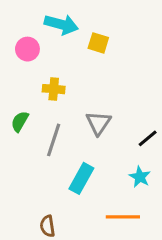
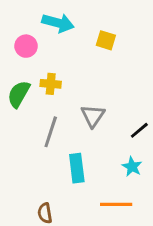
yellow square: (98, 43) -> (106, 40), moved
green semicircle: (20, 121) -> (19, 94), moved, size x1.4
cyan rectangle: (81, 178) -> (77, 168), turned -36

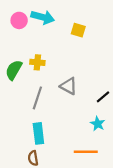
pink circle: (26, 46) -> (19, 20), moved
gray triangle: (93, 116) -> (69, 86), turned -36
cyan rectangle: (77, 168) -> (38, 133), moved

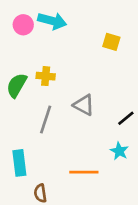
yellow square: (78, 30) -> (111, 42), moved
cyan rectangle: (38, 133) -> (19, 163), moved
orange line: (86, 152) -> (84, 172), moved

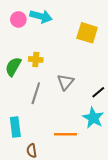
yellow square: (111, 42) -> (87, 33), size x1.5
gray triangle: (84, 105) -> (66, 82), turned 42
cyan star: (119, 151) -> (93, 118), size x1.5

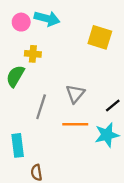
yellow cross: (36, 59) -> (33, 54), moved
cyan star: (93, 118) -> (107, 135), turned 30
orange line: (66, 134) -> (75, 124), moved

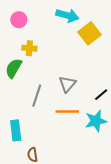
cyan arrow: (47, 19) -> (67, 15), moved
yellow square: (100, 37) -> (89, 33), turned 35

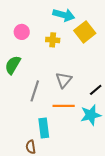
pink circle: (19, 20) -> (22, 32), moved
yellow cross: (29, 48) -> (53, 40), moved
cyan rectangle: (16, 130) -> (44, 128), moved

